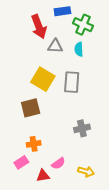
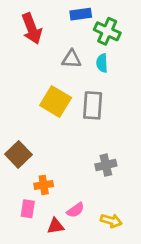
red arrow: (39, 27) -> (32, 29), moved
brown square: (31, 108) -> (18, 154), moved, turned -30
pink rectangle: (21, 162) -> (28, 209), turned -48

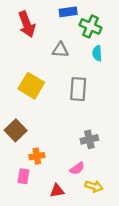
cyan semicircle: (102, 63) -> (97, 53), moved
yellow square: (56, 101) -> (31, 86), moved
pink semicircle: (75, 210) -> (77, 168), moved
red triangle: (56, 226) -> (57, 191), moved

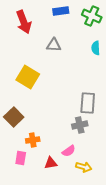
green cross: (90, 26) -> (92, 16), moved
cyan semicircle: (97, 53) -> (96, 48), moved
gray rectangle: (78, 89) -> (88, 103), moved
red triangle: (57, 191) -> (51, 163), moved

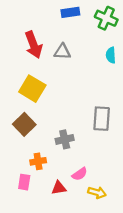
red arrow: (24, 22) -> (33, 45), moved
brown square: (14, 117) -> (24, 124), moved
gray cross: (80, 125) -> (65, 139), moved

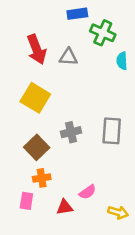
green cross: (106, 18) -> (103, 33), moved
brown square: (24, 124) -> (37, 147), moved
gray cross: (65, 139) -> (71, 132), moved
yellow arrow: (97, 192) -> (118, 212), moved

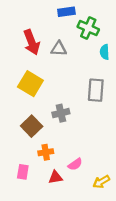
gray rectangle: (112, 131) -> (96, 90), moved
orange cross: (42, 178) -> (46, 152), moved
yellow arrow: (118, 212) -> (101, 182), turned 133

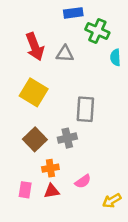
gray rectangle: (96, 90) -> (85, 109), moved
gray cross: (61, 113) -> (67, 138), moved
red triangle: (56, 177) -> (52, 191), moved

